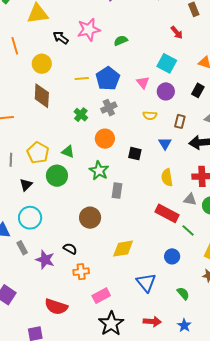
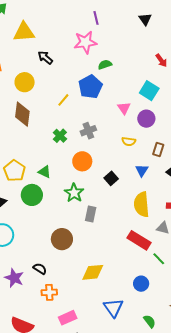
pink star: (89, 30) -> (85, 42), moved
yellow line: (82, 79) -> (63, 100), turned -48
blue pentagon: (108, 79) -> (90, 87), moved
black square: (135, 154) -> (111, 178), turned 32
yellow semicircle: (167, 177) -> (141, 204), size x1.4

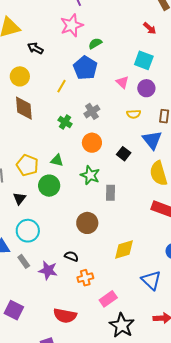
blue triangle: (142, 170) -> (152, 140), size x1.5

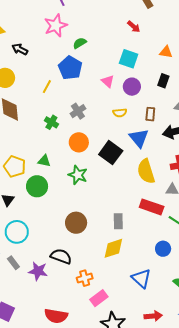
black square: (124, 154) -> (111, 153), size x1.6
gray rectangle: (111, 193) -> (118, 221), moved
black semicircle: (71, 256) -> (61, 256), size x1.5
orange cross: (85, 278) -> (85, 278), moved

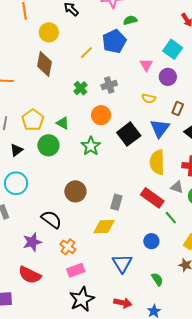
purple star: (38, 271) -> (32, 242), moved, turned 30
orange cross: (85, 278) -> (68, 247), turned 35

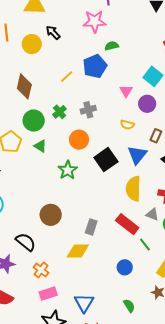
yellow circle: (49, 32) -> (32, 44), moved
green circle: (48, 145) -> (34, 121), moved
blue triangle: (122, 263) -> (84, 303), moved

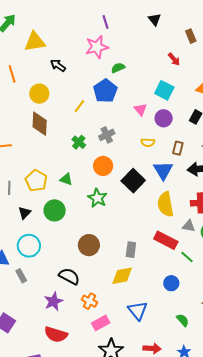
yellow circle: (32, 44) -> (39, 94), moved
green circle: (34, 121) -> (55, 210), moved
blue triangle: (84, 303) -> (138, 311), moved

